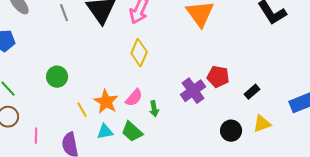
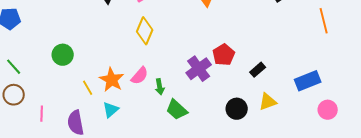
red pentagon: (218, 77) -> (224, 55), turned 30
cyan triangle: (105, 132) -> (111, 110), turned -30
green trapezoid: (132, 132) -> (177, 110), moved

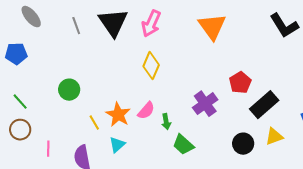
red pentagon: (224, 55) -> (240, 83), moved
black rectangle: (258, 70) -> (264, 105), size x1.8

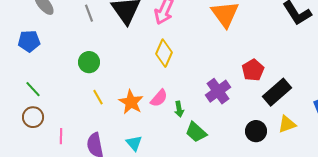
green circle: (69, 90) -> (89, 62), moved
yellow line: (94, 123) -> (98, 97), moved
cyan triangle: (117, 145) -> (134, 143), moved, turned -30

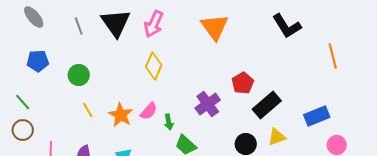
blue pentagon: (29, 41) -> (38, 61), moved

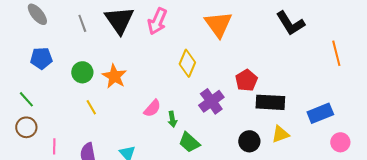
yellow diamond: (154, 66) -> (187, 63), moved
black rectangle: (267, 105) -> (270, 102), turned 44
orange star: (121, 115) -> (114, 76), moved

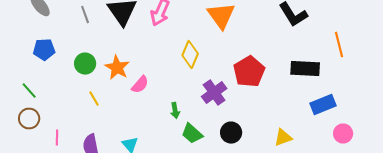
red pentagon: (246, 80) -> (249, 72), size x1.4
black rectangle: (270, 102) -> (305, 69), moved
pink semicircle: (152, 108) -> (140, 85), moved
yellow triangle: (280, 134) -> (283, 138), moved
black circle: (249, 141) -> (231, 133), moved

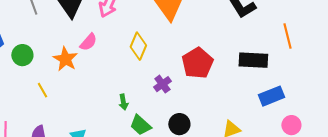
green circle: (85, 64) -> (22, 55), moved
pink semicircle: (140, 85) -> (88, 42), moved
purple cross: (214, 93) -> (162, 84), size x0.7

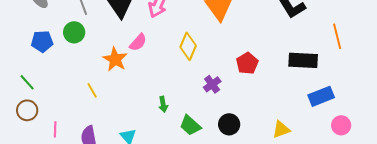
green circle: (22, 55) -> (74, 32), moved
red pentagon: (197, 63) -> (247, 63), size x0.7
green arrow: (123, 102) -> (163, 104), moved

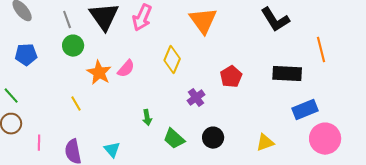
green circle: (74, 32) -> (73, 46), moved
pink semicircle: (138, 42) -> (126, 69), moved
pink circle: (341, 125) -> (325, 139), size x1.6

